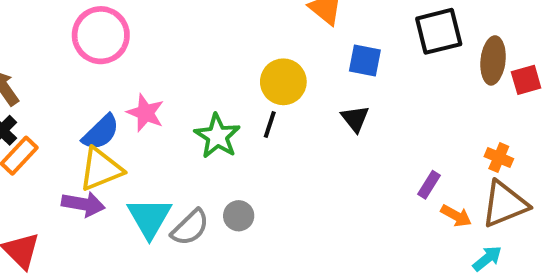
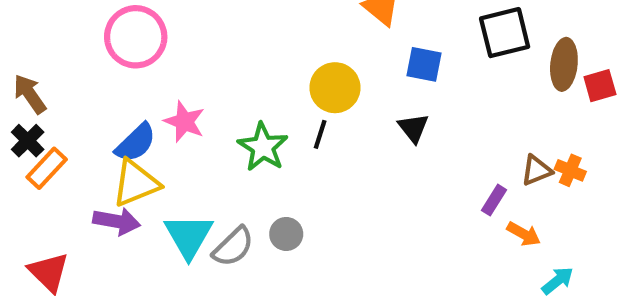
brown triangle: (505, 204) -> (536, 170), moved, size x0.6

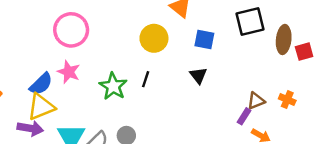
pink circle: (136, 37) -> (71, 30), moved
yellow circle: (335, 88) -> (154, 38), moved
brown triangle: (536, 170) -> (256, 101), moved

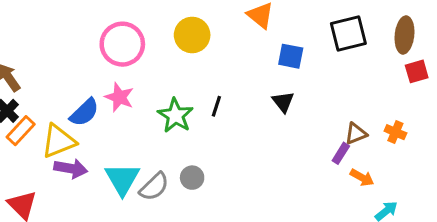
yellow circle: (154, 38) -> (192, 35), moved
brown ellipse: (284, 40) -> (404, 35), moved
yellow triangle: (41, 107) -> (59, 141), moved

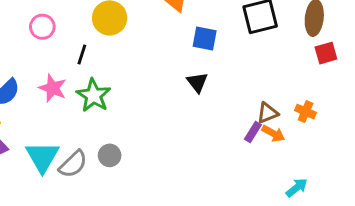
pink circle: (122, 44) -> (42, 27), size x0.6
pink star: (119, 97) -> (53, 88), moved
black line: (216, 106) -> (82, 55), moved
orange arrow: (362, 178) -> (273, 133), moved

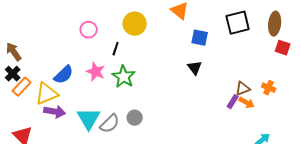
red square: (326, 53) -> (283, 48), turned 35

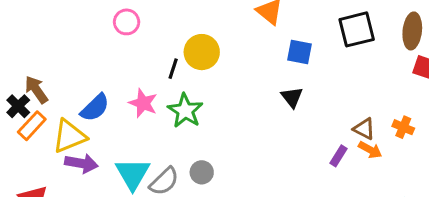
yellow circle: (135, 24) -> (202, 52), moved
pink circle: (89, 30) -> (127, 22), moved
brown arrow: (14, 52) -> (36, 90), moved
brown triangle: (243, 89) -> (364, 129), turned 49
purple rectangle: (233, 102) -> (339, 156), moved

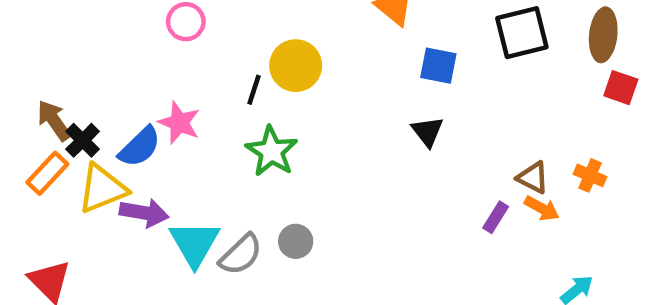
pink star: (143, 103) -> (179, 123), moved
black cross: (18, 106) -> (83, 140), moved
purple arrow: (81, 163) -> (144, 213), moved

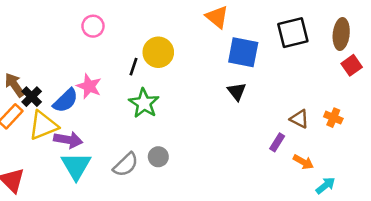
blue square: (438, 66) -> (243, 52), size x1.4
red square: (621, 88) -> (352, 65), turned 36
orange arrow: (542, 208) -> (303, 162), moved
cyan triangle: (195, 244) -> (76, 166), moved

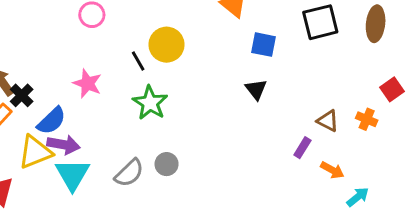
blue square: (243, 52) -> (264, 45), size x0.7
red square: (352, 65) -> (392, 89), moved
black line: (133, 67) -> (138, 61), turned -48
blue semicircle: (66, 101) -> (52, 121), moved
yellow triangle: (43, 125) -> (35, 152), moved

